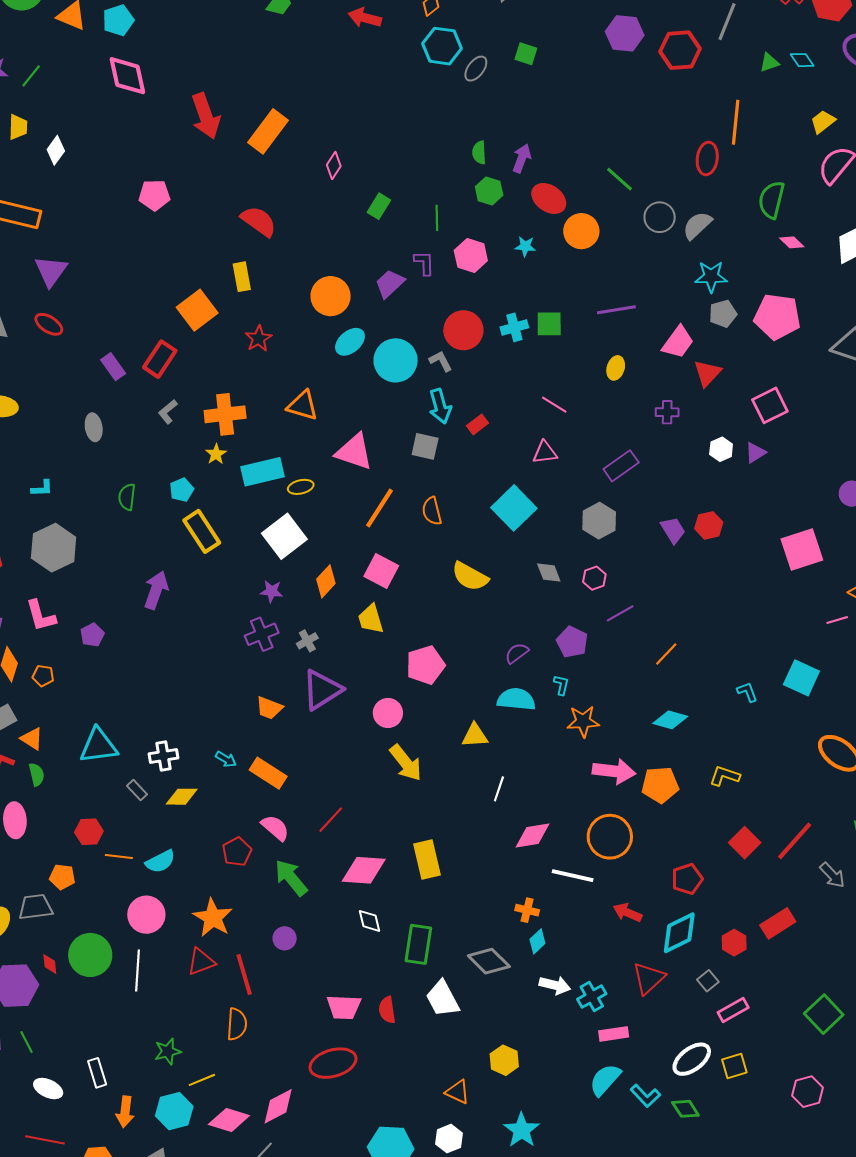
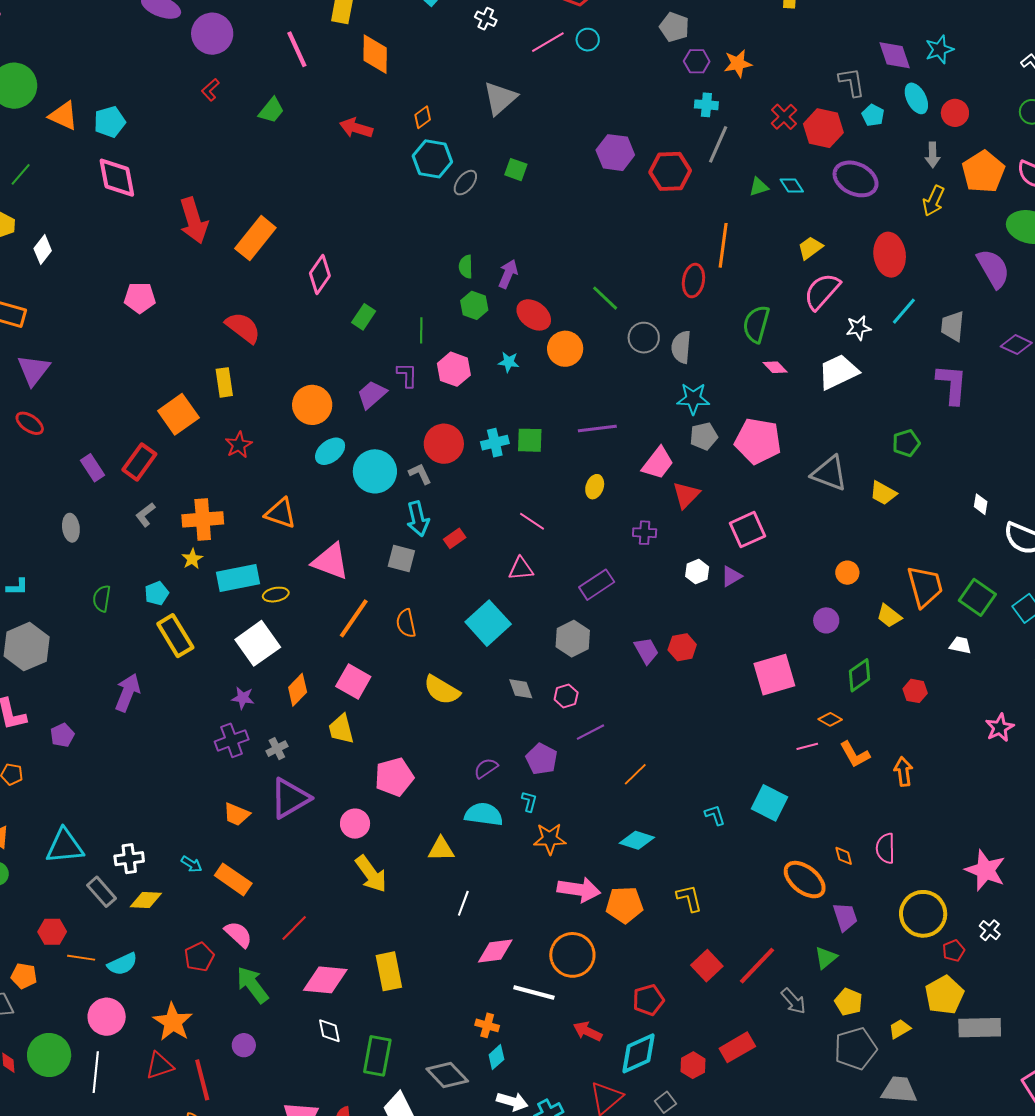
pink diamond: (334, 166) -> (320, 274), size x1.4
gray semicircle: (697, 225) -> (681, 347), turned -44
yellow L-shape: (725, 776) -> (689, 898), turned 56
gray rectangle: (137, 790) -> (102, 892), size x1.4

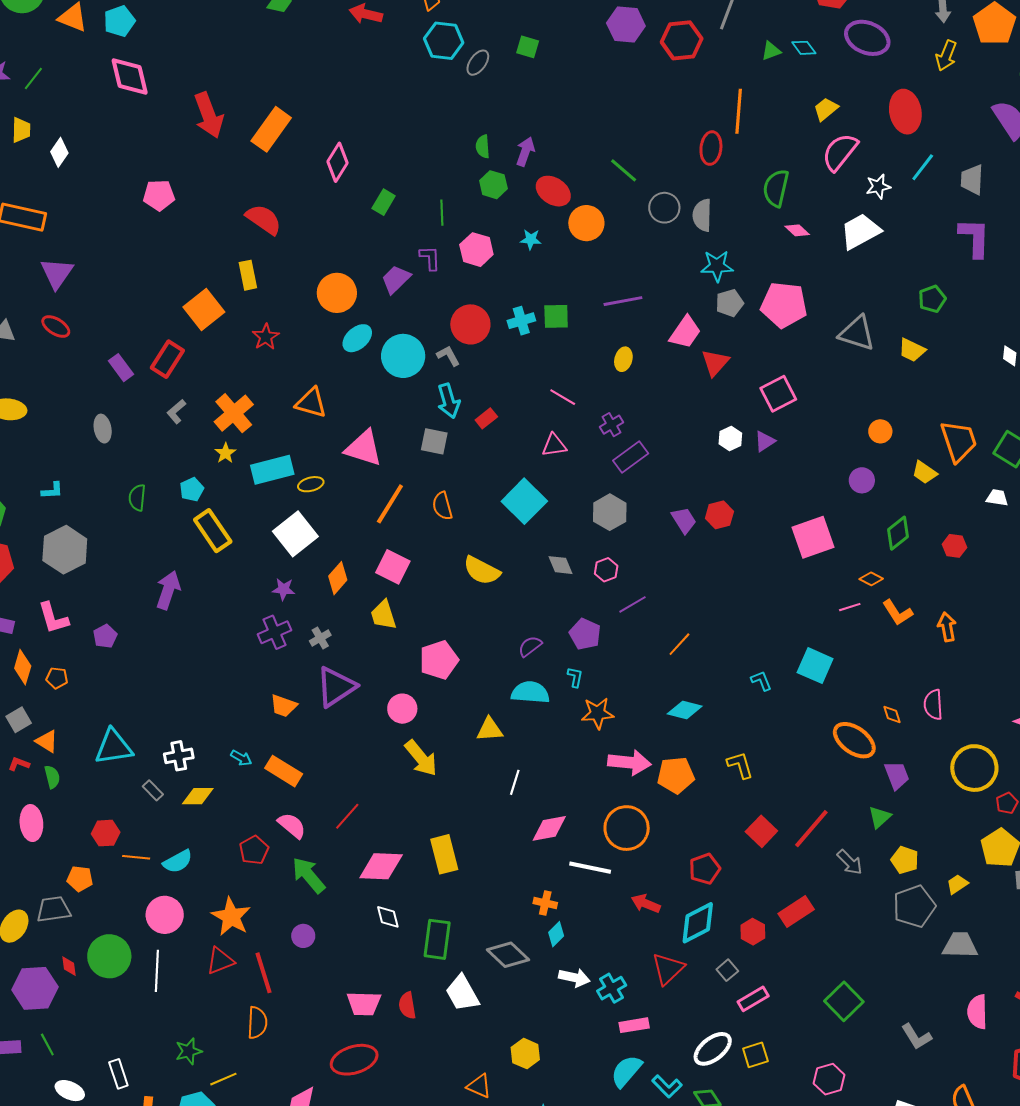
orange cross: (203, 519) -> (234, 413), turned -33
purple cross: (645, 533) -> (612, 425), moved, turned -30
gray rectangle: (102, 892) -> (153, 790), size x0.7

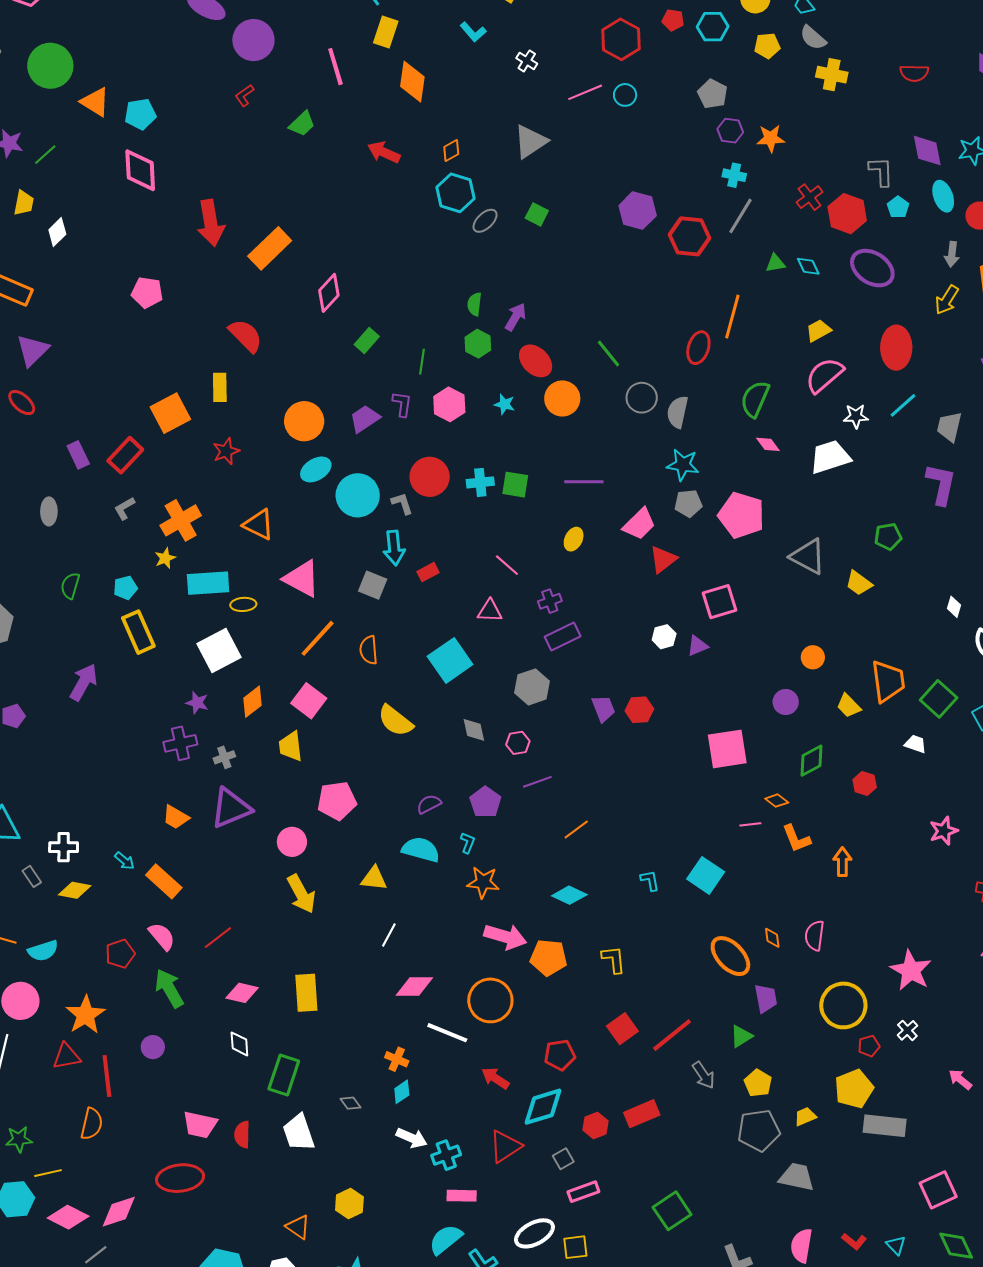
pink diamond: (381, 866) -> (242, 993), size x0.7
gray diamond: (508, 955) -> (351, 1103), size x0.5

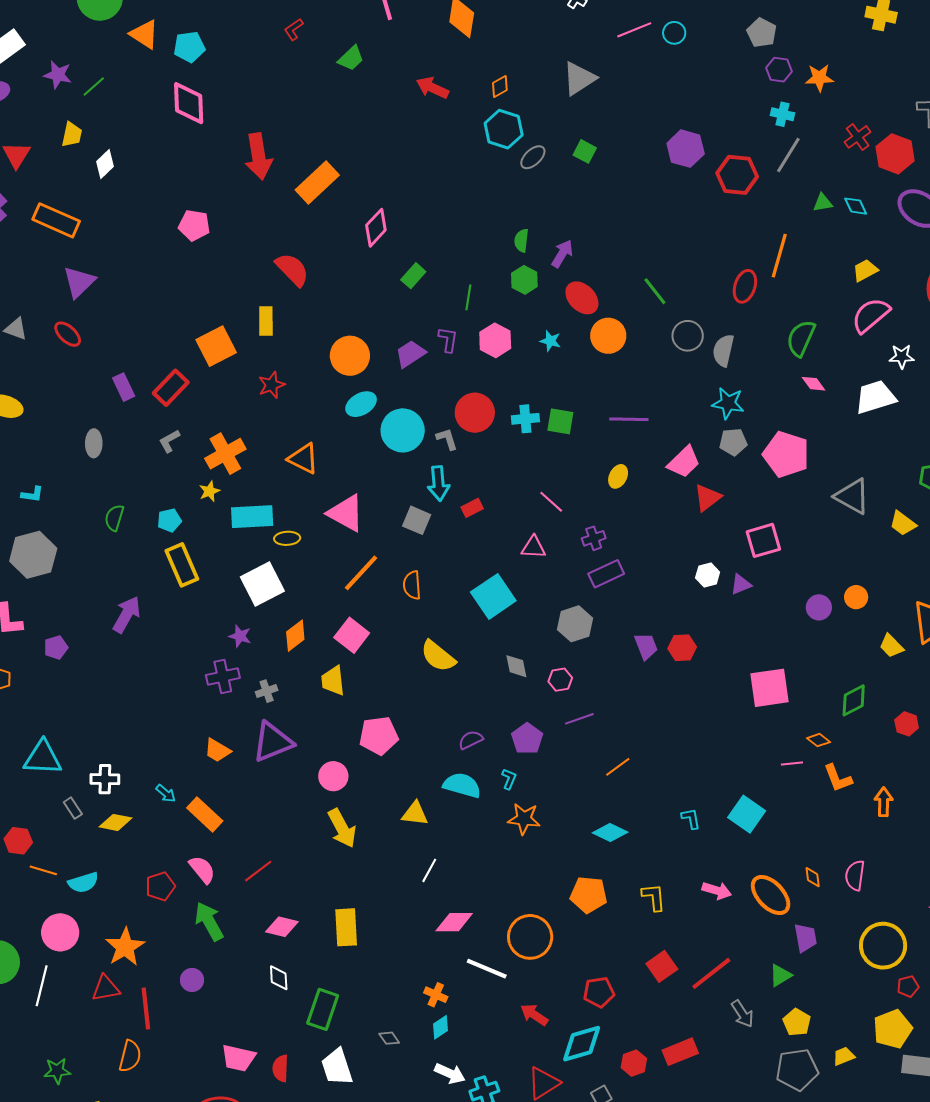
purple circle: (786, 702) -> (819, 607), moved
pink arrow: (505, 937) -> (717, 891), moved, size x0.7

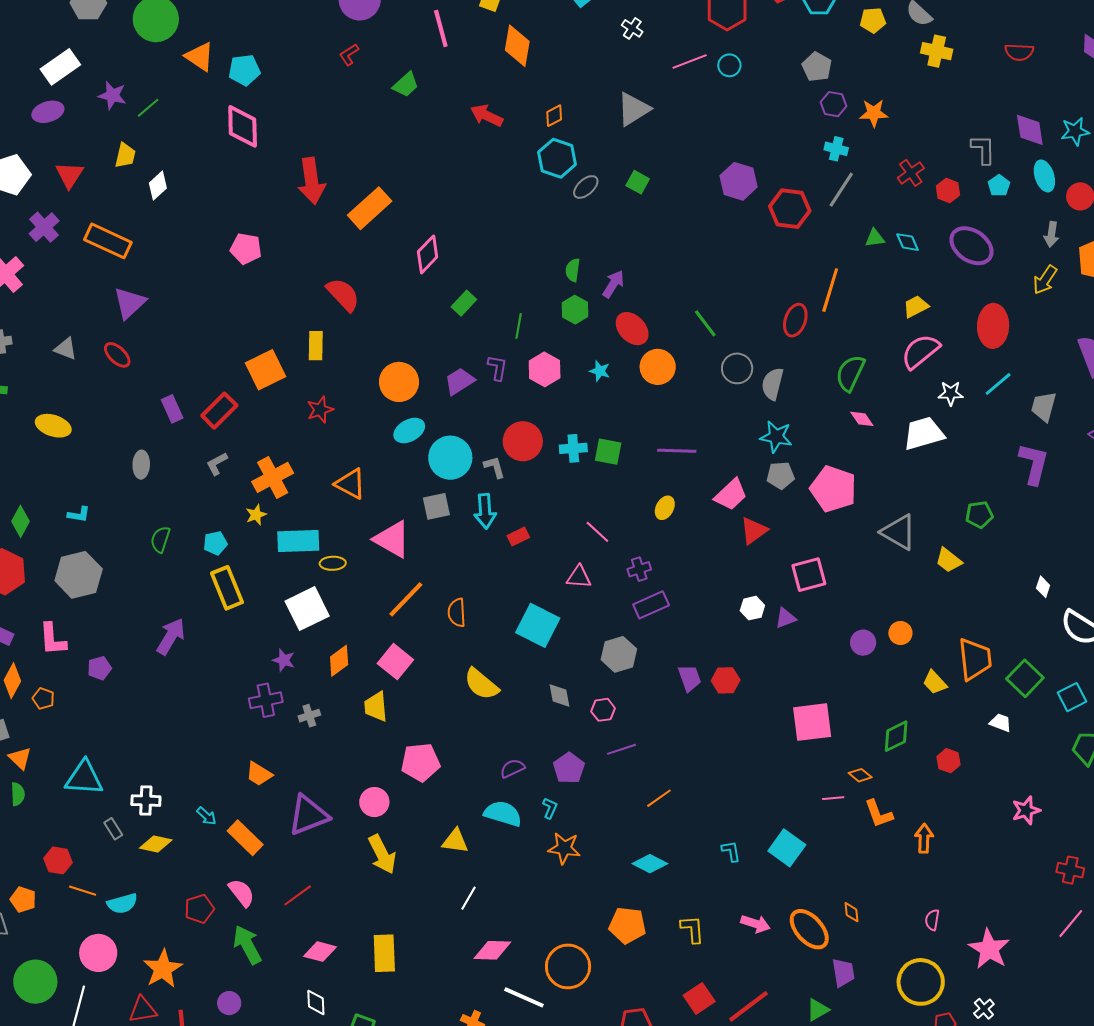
red hexagon: (895, 154) -> (948, 191), size x0.6
gray square: (417, 520) -> (436, 506), moved, turned -36
cyan square: (493, 596) -> (538, 625), turned -30
purple triangle: (272, 742) -> (308, 815), moved
pink semicircle: (855, 875) -> (932, 920), moved, size x0.7

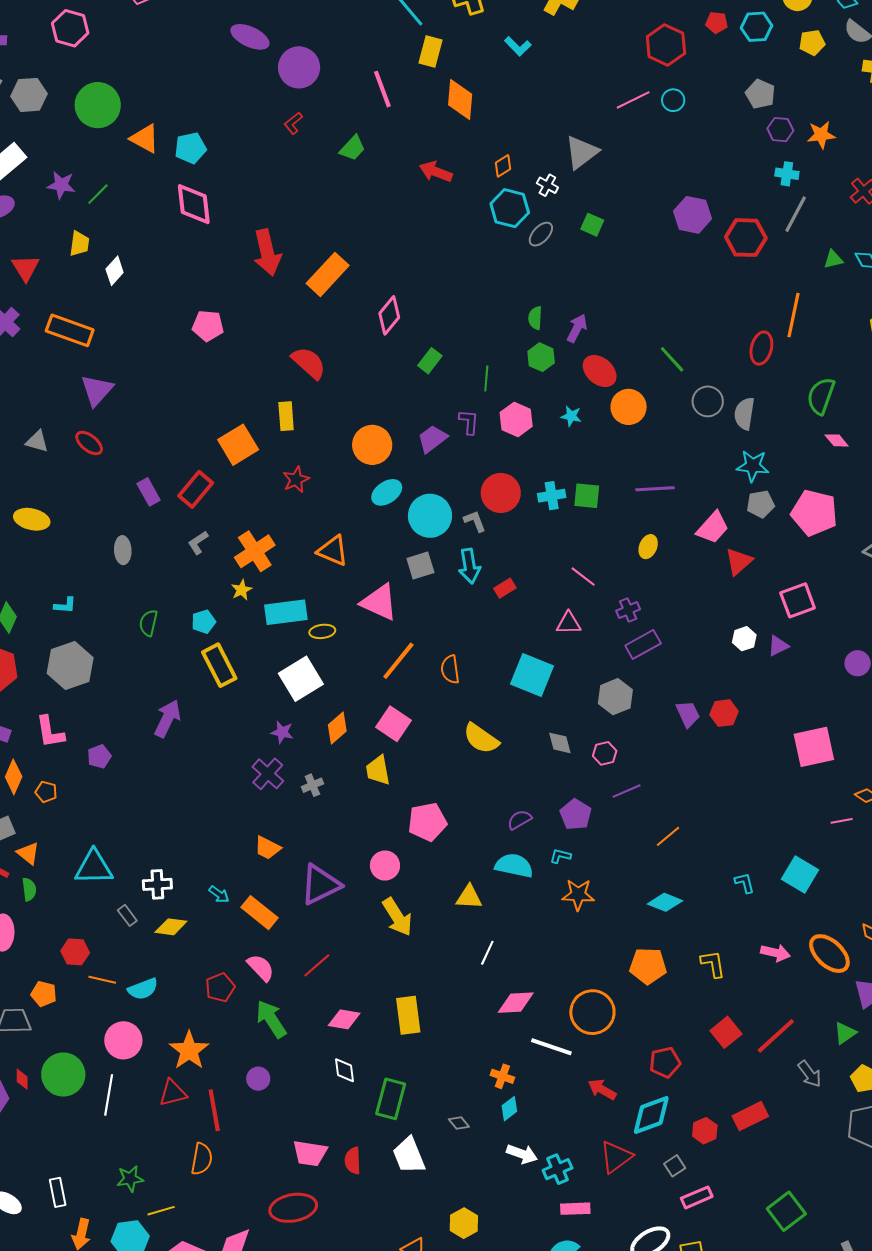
white cross: (632, 28) -> (547, 185), moved
purple cross: (266, 700) -> (268, 774), turned -32
cyan L-shape: (550, 808) -> (560, 856), turned -95

